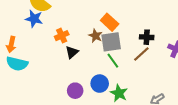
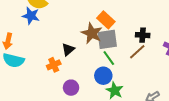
orange cross: (62, 36) -> (54, 65), moved
brown star: (96, 36) -> (92, 33), size x1.5
blue circle: (100, 84) -> (103, 76), moved

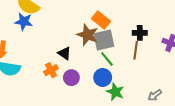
black triangle: (68, 49) -> (65, 53), turned -40
brown line: (137, 52) -> (136, 50), turned -36
purple circle: (71, 88) -> (71, 78), moved

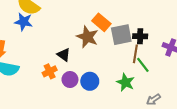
gray square: (104, 40) -> (121, 35), moved
green line: (107, 59) -> (143, 65), moved
blue circle: (103, 77) -> (90, 81), moved
green star: (115, 92) -> (125, 82), moved

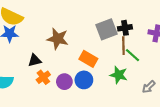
orange rectangle: (101, 22) -> (88, 59), moved
brown star: (87, 37) -> (58, 39), moved
black triangle: (64, 55) -> (35, 60), moved, turned -40

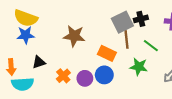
brown line: (123, 46) -> (126, 39), moved
black triangle: (35, 60) -> (39, 62), moved

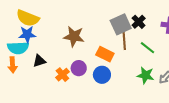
black cross: (141, 19) -> (139, 22), turned -32
green star: (139, 67) -> (146, 75), moved
purple circle: (85, 78) -> (79, 68), moved
cyan semicircle: (23, 84) -> (18, 48), moved

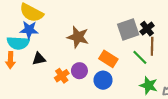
brown line: (124, 41) -> (152, 46), moved
green line: (147, 48) -> (140, 57), moved

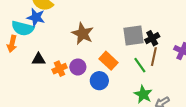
black triangle: (39, 59) -> (39, 59), moved

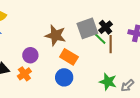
brown star: (83, 34) -> (55, 35), moved
green line: (140, 65) -> (99, 38), moved
purple circle: (78, 67) -> (30, 55), moved

